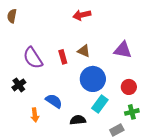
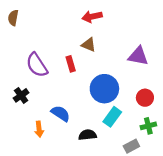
brown triangle: (84, 51) -> (89, 45), moved

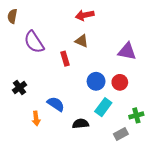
purple semicircle: (37, 65) -> (34, 42), moved
blue circle: (104, 89) -> (96, 81), size x0.7
red circle: (145, 98) -> (120, 82), moved

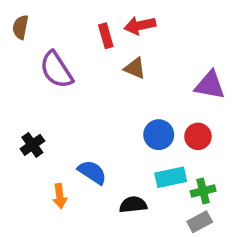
red rectangle: (65, 59) -> (106, 36), moved
cyan rectangle: (103, 107) -> (171, 177), turned 42
green cross: (136, 115) -> (203, 191), moved

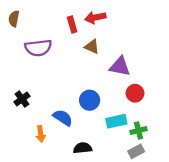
purple semicircle: (56, 70) -> (38, 48), turned -64
purple triangle: (210, 85) -> (120, 66), moved
blue circle: (159, 135) -> (90, 100), moved
black semicircle: (133, 205) -> (83, 148), moved

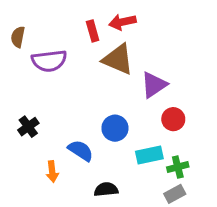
brown semicircle: (14, 19) -> (18, 37), moved
brown triangle: (92, 47) -> (118, 59), size x1.6
purple triangle: (120, 66) -> (154, 85), turned -45

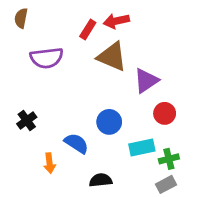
red rectangle: (93, 31) -> (88, 30), turned 48
brown semicircle: (18, 37) -> (21, 18), moved

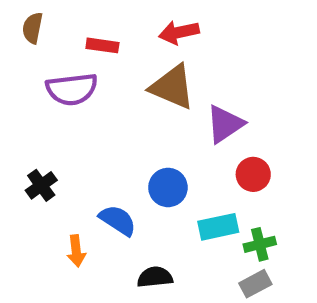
red rectangle: (88, 30) -> (102, 45), moved, turned 66

